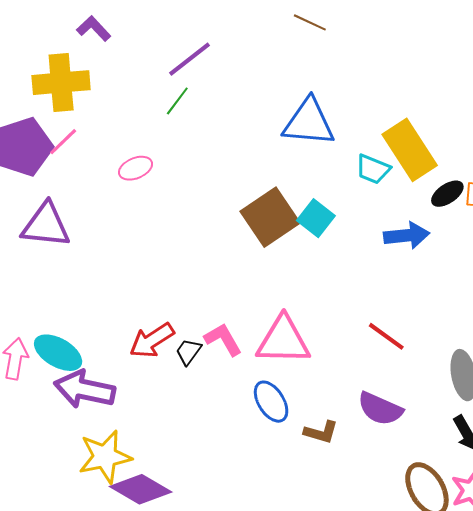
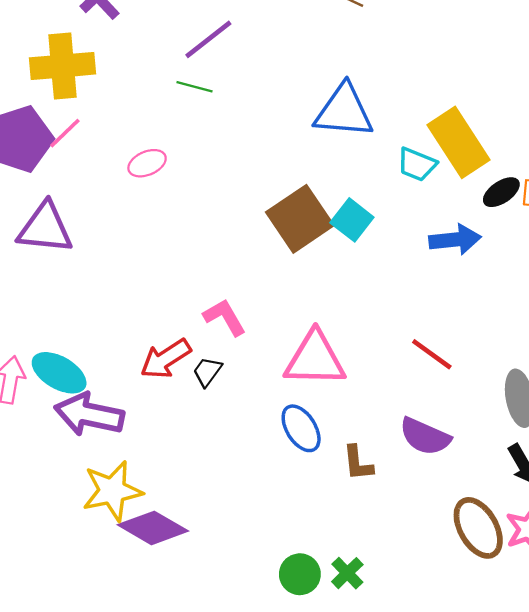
green line: (177, 101) -> (195, 87), turned 68
pink L-shape: (223, 339) -> (225, 317), moved
brown L-shape: (321, 432) -> (358, 463), turned 68

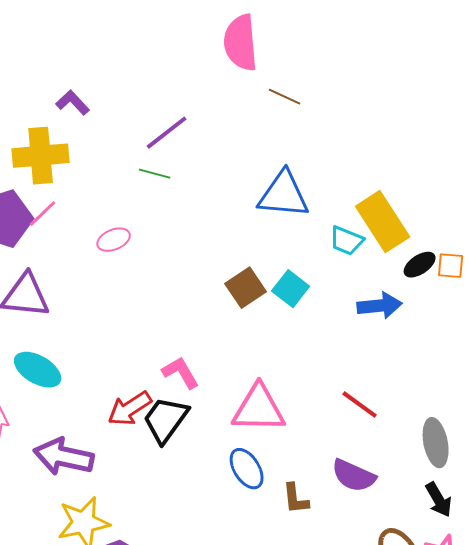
brown square: (300, 219) -> (246, 288), size x0.7
black trapezoid: (207, 372) -> (166, 420), size x1.8
cyan ellipse: (59, 373) -> (38, 370), moved

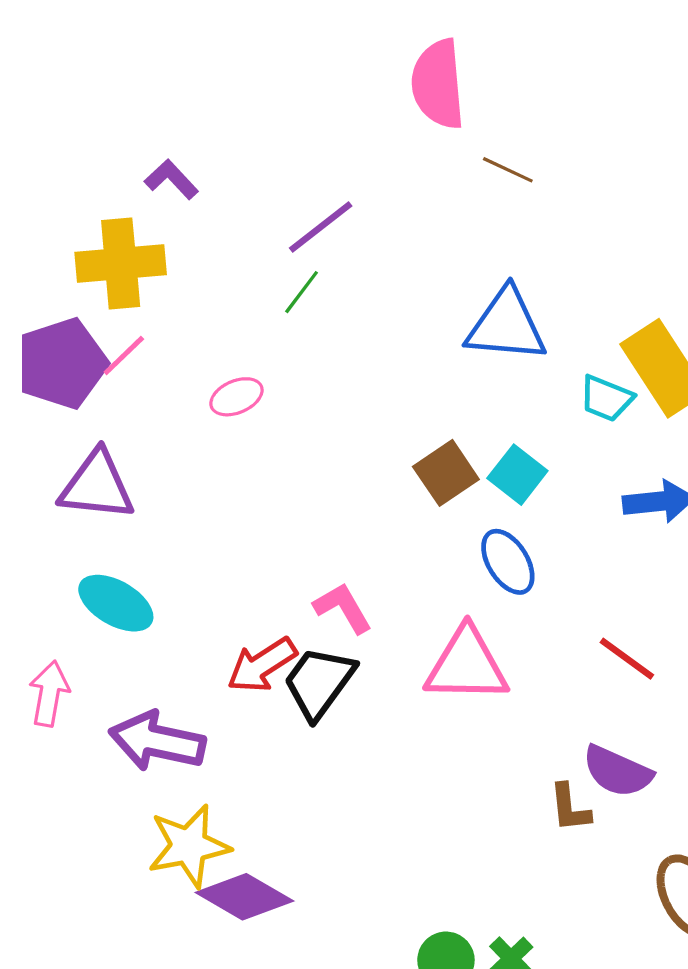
green line: (155, 174) -> (302, 292), turned -68
blue ellipse: (247, 469) -> (508, 562), moved
brown L-shape: (296, 499) -> (570, 808), moved

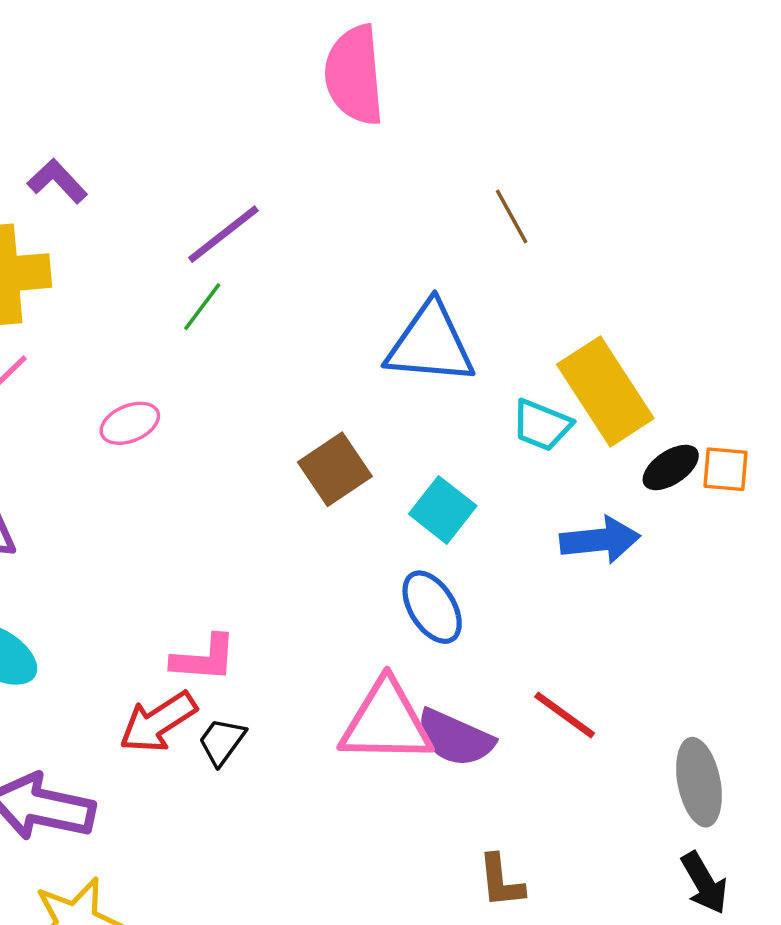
brown line: (508, 170) -> (512, 216), moved, turned 36
brown square: (446, 473) -> (335, 469), moved
pink L-shape: (343, 608) -> (204, 658), moved, turned 124
black trapezoid: (319, 682) -> (222, 741), size x0.6
purple semicircle: (617, 771) -> (455, 738), moved

